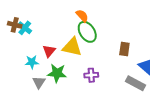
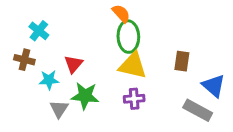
brown cross: (15, 25) -> (24, 60), moved
green ellipse: (87, 32) -> (128, 37), turned 30
yellow triangle: (72, 47) -> (133, 65), moved

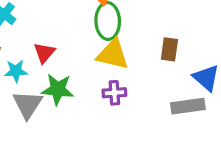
gray triangle: (59, 109) -> (28, 104), size x1.4
gray rectangle: (198, 110) -> (188, 106), turned -36

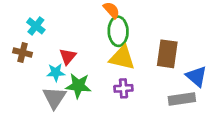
brown rectangle: (169, 49) -> (167, 54), size x1.5
cyan star: (16, 71) -> (56, 72), moved

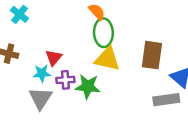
cyan cross: (36, 26) -> (20, 14), moved
green star: (78, 86) -> (88, 86), moved
purple cross: (123, 88) -> (65, 80), moved

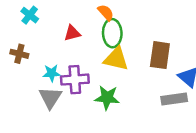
red triangle: (54, 58) -> (72, 33), moved, turned 36
purple cross: (65, 80) -> (75, 80), size x1.5
green star: (88, 86) -> (107, 98), moved

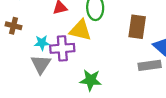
yellow triangle: (116, 59) -> (80, 30), moved
green star: (107, 98) -> (91, 80), moved

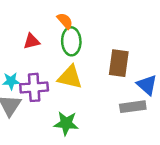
yellow triangle: (80, 30) -> (70, 77), moved

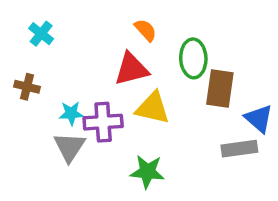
red triangle: (32, 41) -> (131, 69), moved, size x1.5
green ellipse: (71, 41) -> (193, 58), moved

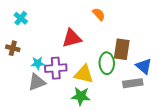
orange semicircle: (146, 30) -> (99, 14), moved
green ellipse: (193, 58) -> (107, 63), moved
yellow triangle: (153, 108) -> (84, 74), moved
gray triangle: (69, 147) -> (37, 82), turned 36

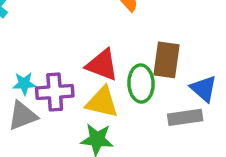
red triangle: (72, 38) -> (102, 65), moved, turned 35

